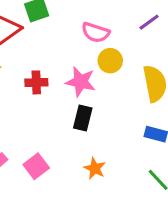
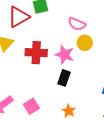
red cross: (36, 82) -> (36, 53), size x1.5

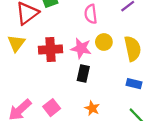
pink semicircle: (77, 24) -> (91, 14), turned 66
yellow circle: (85, 43) -> (104, 42), moved

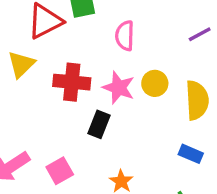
pink semicircle: (91, 14) -> (125, 36), moved
black rectangle: (83, 73) -> (99, 124), moved

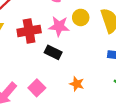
black rectangle: (99, 124) -> (53, 52), turned -70

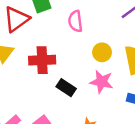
pink star: (59, 26) -> (102, 82), moved

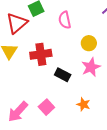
pink star: (102, 82) -> (91, 67), turned -30

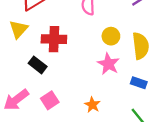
pink star: (91, 67) -> (108, 64), turned -30
black rectangle: (63, 75) -> (38, 65), moved

